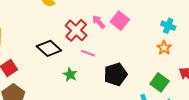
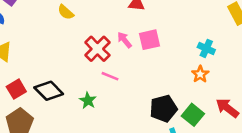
pink square: (120, 21) -> (150, 40), turned 36
black diamond: (49, 48) -> (49, 91), moved
black pentagon: (116, 74) -> (163, 108), moved

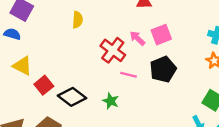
yellow semicircle: (66, 12) -> (78, 20), turned -119
red square: (16, 89) -> (44, 85), moved
black pentagon: (163, 108) -> (163, 69), moved

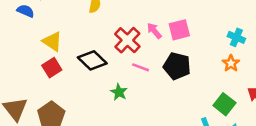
yellow triangle: (22, 66) -> (52, 41), moved
black pentagon: (163, 69) -> (177, 66), turned 30
black diamond: (72, 97) -> (92, 60), moved

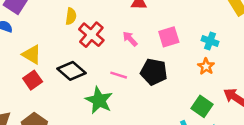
pink square: (179, 30) -> (169, 37), moved
red cross: (127, 40) -> (91, 35), moved
green star: (119, 92) -> (99, 100), size x1.6

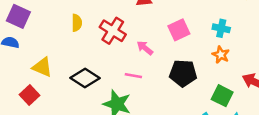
red cross: (91, 35) -> (113, 31), moved
pink arrow: (130, 39) -> (145, 48), moved
black pentagon: (154, 72) -> (183, 73), moved
red square: (33, 80) -> (30, 95), moved

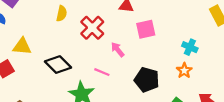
pink square: (179, 30) -> (146, 29), moved
yellow triangle: (42, 67) -> (22, 46), turned -30

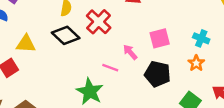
pink square: (146, 29) -> (160, 38), moved
pink arrow: (118, 50) -> (130, 52), moved
black diamond: (58, 65) -> (66, 35), moved

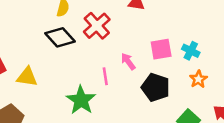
cyan cross: (201, 38) -> (191, 51), moved
yellow triangle: (26, 44) -> (27, 77), moved
pink line: (110, 68) -> (105, 76), turned 56

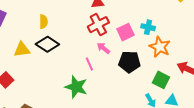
red cross: (97, 26) -> (98, 25), moved, turned 30
yellow triangle: (27, 77) -> (22, 50), moved
orange star: (198, 79) -> (160, 47), size x1.5

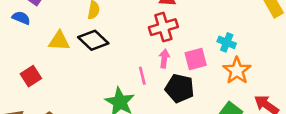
pink square: (126, 32) -> (196, 59), moved
pink arrow: (103, 48) -> (164, 59), turned 48
black pentagon: (129, 62) -> (180, 88), moved

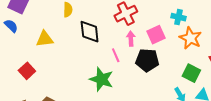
blue semicircle: (21, 18) -> (11, 26), turned 32
black diamond: (93, 40) -> (90, 32), moved, turned 50

